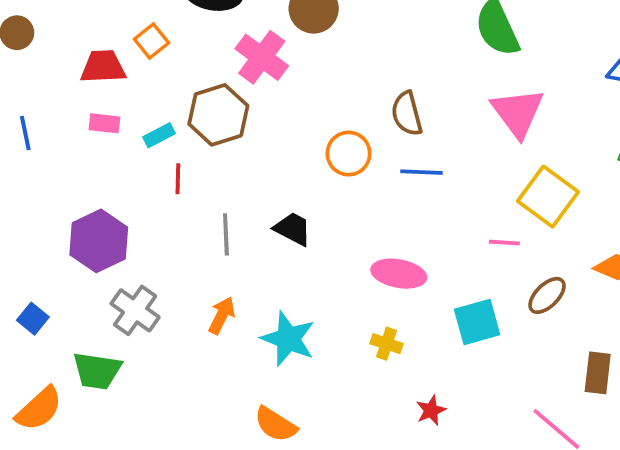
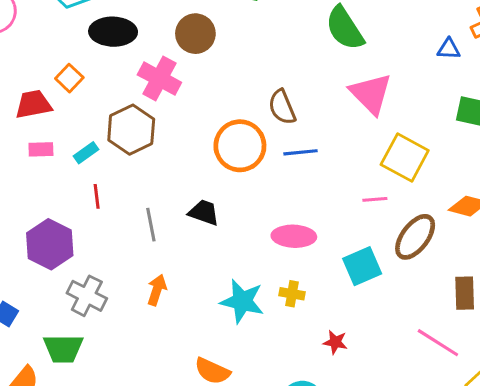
orange circle: (349, 154) -> (240, 146), size x1.4
red line: (178, 179) -> (97, 196), moved
brown ellipse: (547, 295) -> (415, 237), size x1.4
cyan star: (288, 339) -> (242, 301), moved
red star: (431, 410) -> (335, 342), turned -30

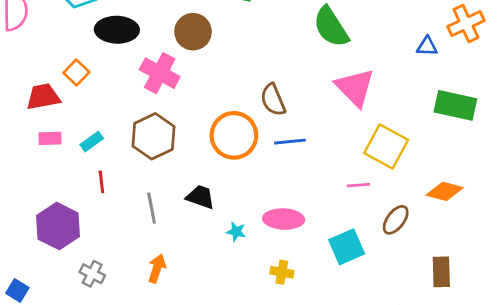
brown hexagon: (131, 130) -> (153, 136), moved
brown ellipse: (415, 237) -> (396, 220), size x0.7
gray cross: (87, 296) -> (92, 274), size x0.7
cyan star: (242, 301) -> (236, 232), moved, size x0.5

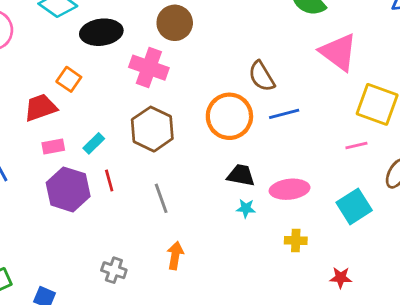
black trapezoid: (200, 197) -> (241, 175), moved
purple hexagon: (58, 226) -> (68, 189), moved

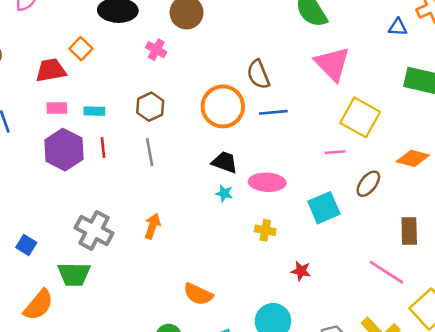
pink cross: (149, 68) -> (156, 50), size x0.6
brown hexagon: (152, 129) -> (150, 107), size x0.7
cyan rectangle: (94, 143) -> (94, 111), turned 36
gray line: (161, 198) -> (150, 152), moved
gray cross: (114, 270) -> (94, 230), size x1.6

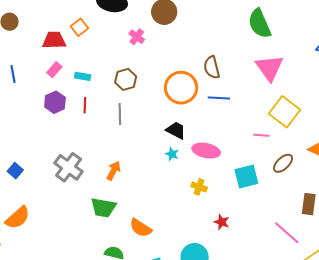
pink rectangle: (57, 108) -> (54, 70), turned -56
purple hexagon: (64, 150) -> (55, 102), size x0.7
green trapezoid: (74, 274) -> (103, 208), moved

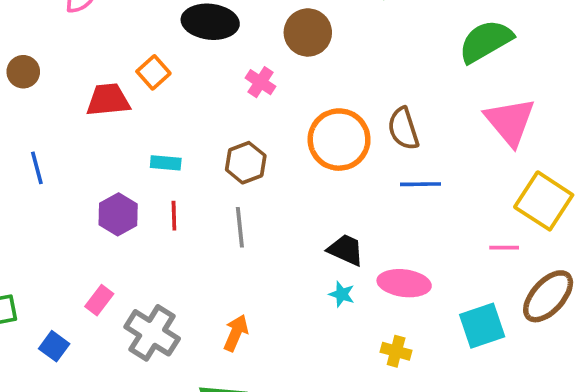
green semicircle: (260, 24) -> (486, 41), turned 88
pink rectangle: (54, 70) -> (99, 300), moved
orange circle: (181, 88) -> (339, 140), moved
brown ellipse: (283, 163) -> (548, 296), size x1.4

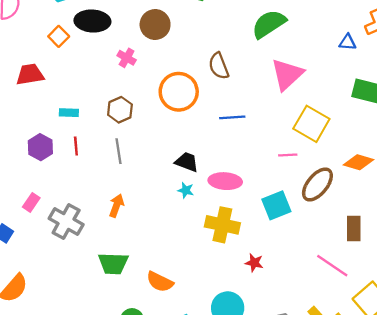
orange square: (153, 72) -> (59, 36), moved
pink triangle: (510, 122) -> (287, 74), turned 30
brown semicircle: (403, 129) -> (219, 66), moved
orange arrow: (236, 333) -> (116, 206), moved
yellow cross: (396, 351) -> (222, 225), size x1.8

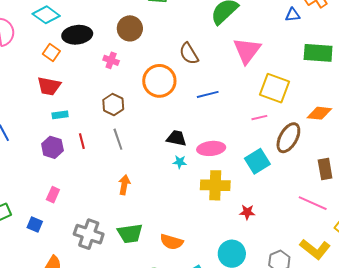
red trapezoid: (30, 74) -> (49, 86), moved, turned -150
cyan rectangle: (69, 113) -> (60, 115), moved
gray cross: (66, 221) -> (89, 234), moved

